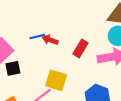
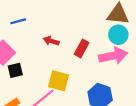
blue line: (37, 37) -> (18, 21), moved

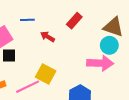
blue line: (18, 21) -> (27, 20), moved
red rectangle: (82, 48) -> (74, 21), moved

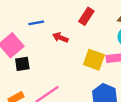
yellow square: (46, 74) -> (94, 60), moved

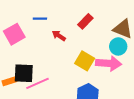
black square: (22, 64) -> (24, 73), moved, size x1.5

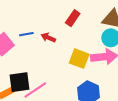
blue line: (40, 19) -> (26, 34), moved

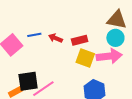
red rectangle: (73, 18) -> (80, 40), moved, turned 42

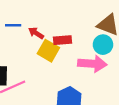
yellow square: (85, 58) -> (48, 51), moved

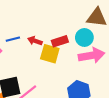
cyan circle: (103, 45) -> (84, 37), moved

